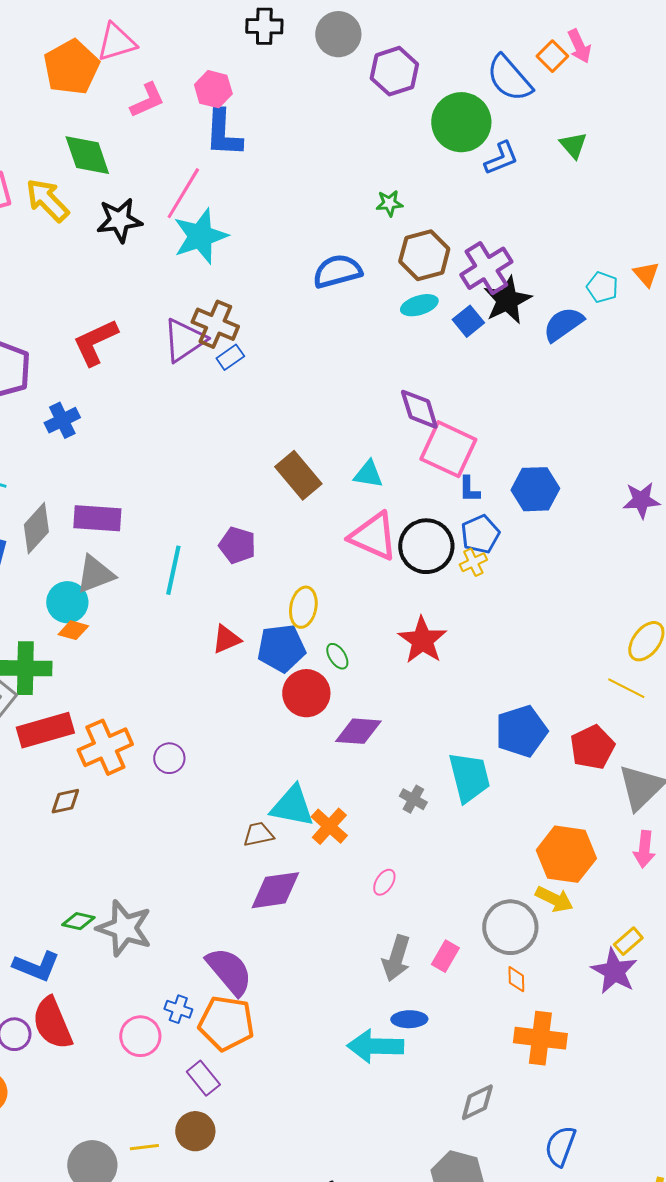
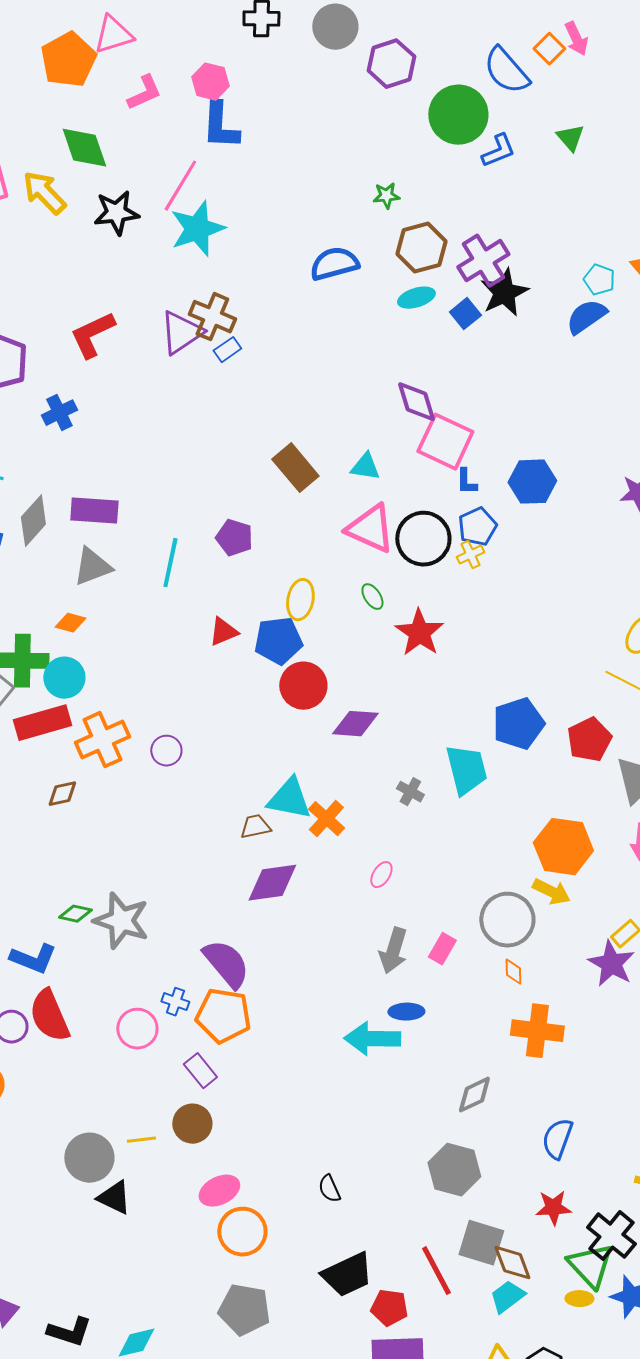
blue semicircle: (563, 324) -> (586, 317), moved
cyan circle: (67, 602) -> (64, 678), moved
green ellipse: (337, 656) -> (372, 597), moved

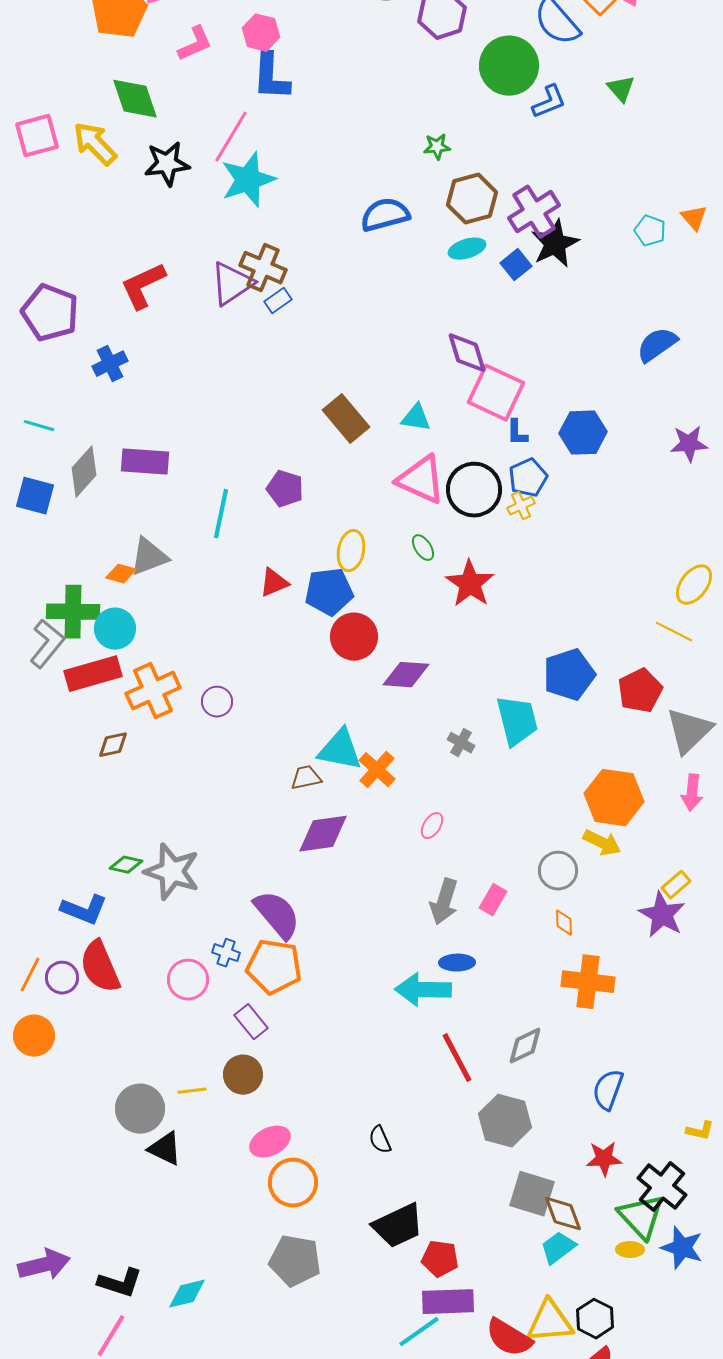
blue semicircle: (586, 317) -> (657, 345), moved
gray triangle: (92, 567) -> (149, 557), moved
gray circle: (507, 920) -> (558, 871), size x0.7
red line: (436, 1271) -> (457, 1058), moved

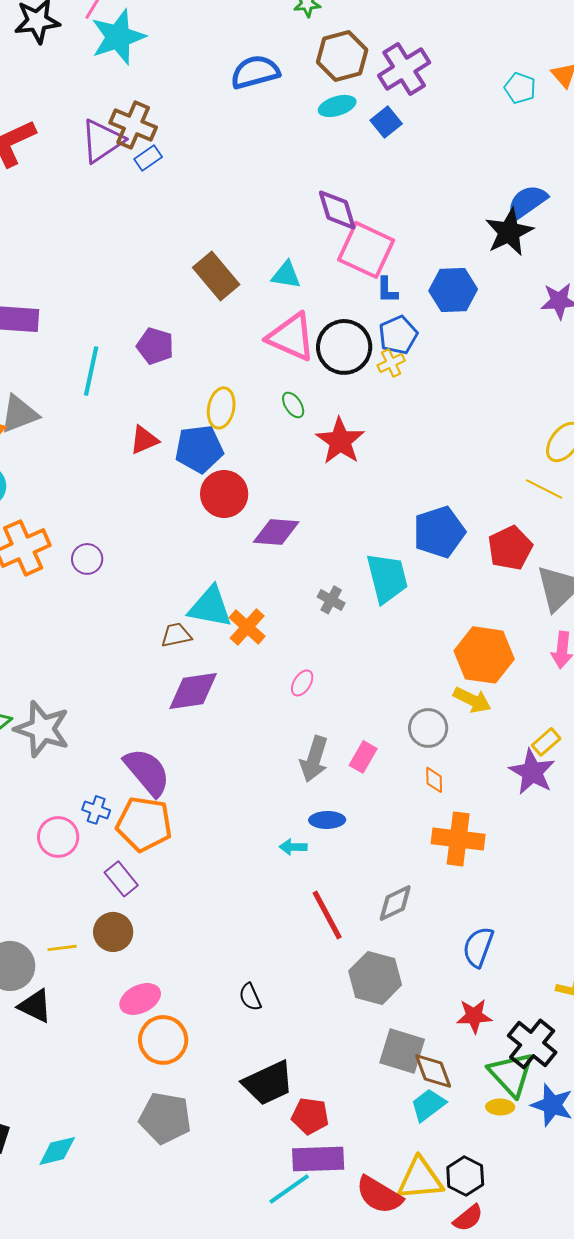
black star: (555, 244) -> (509, 232), moved
cyan arrow: (423, 990) -> (293, 847), size x0.5

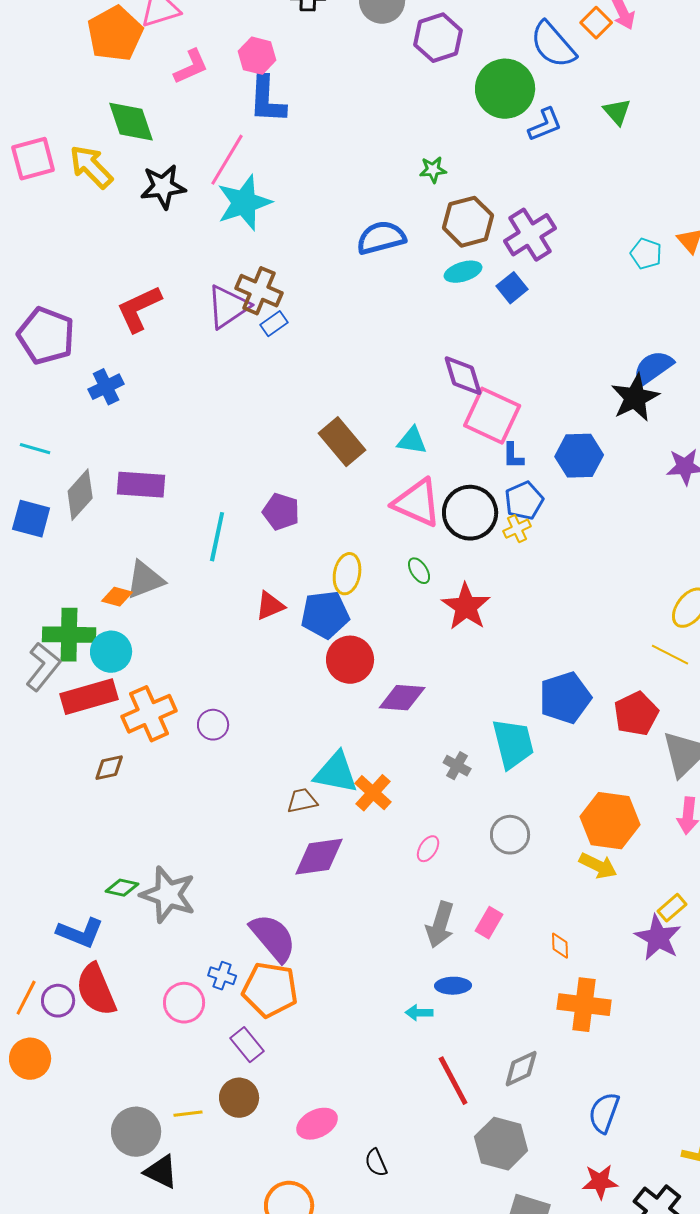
gray circle: (428, 728) -> (510, 835), moved
pink ellipse: (140, 999) -> (317, 1124), moved

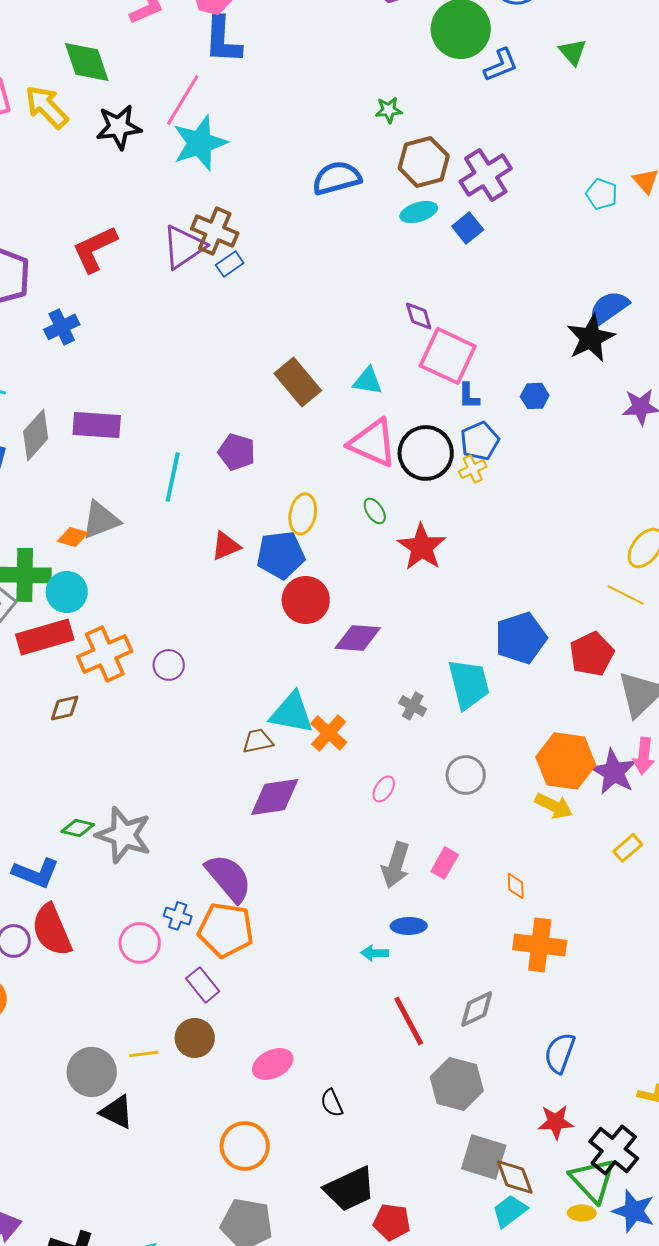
purple diamond: (463, 376) -> (419, 316), size x0.7
blue hexagon: (579, 456) -> (535, 396), size x0.6
purple star: (658, 938) -> (614, 772), moved

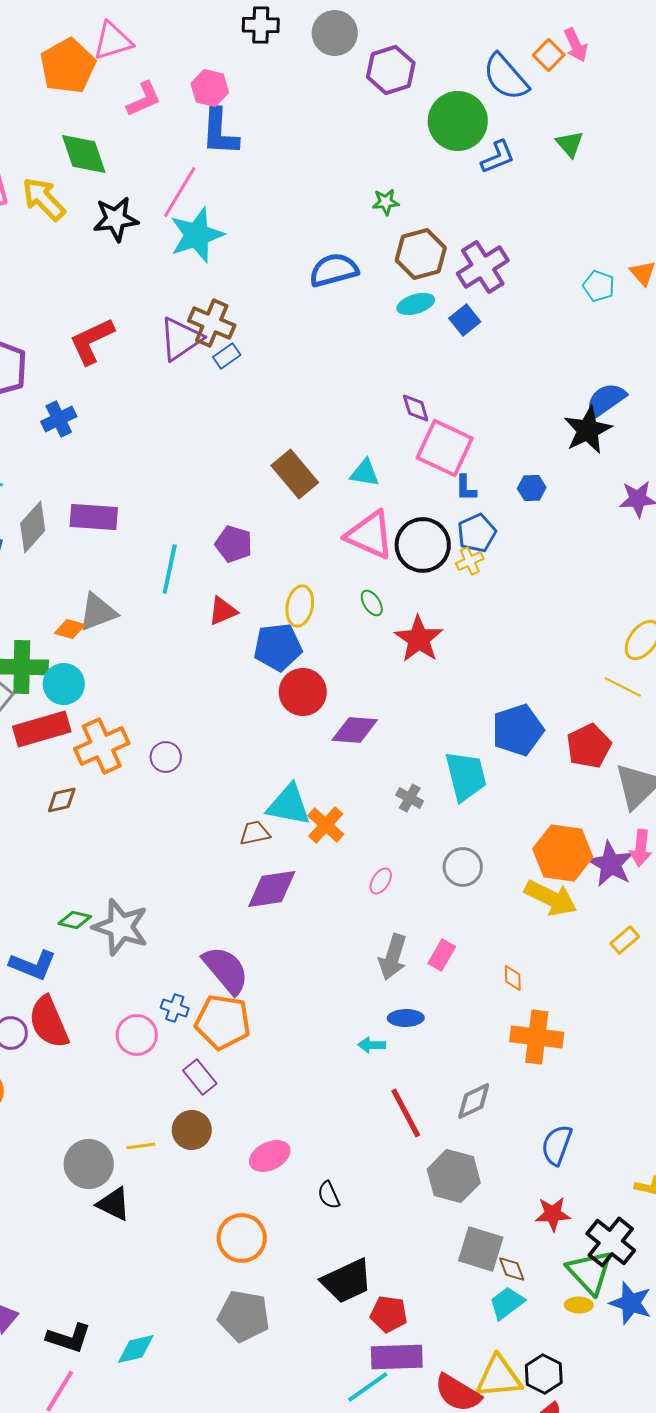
red triangle: (226, 546) -> (223, 611), moved
yellow arrow: (554, 806) -> (551, 898), size x1.4
brown diamond: (515, 1177) -> (512, 1269), size x0.7

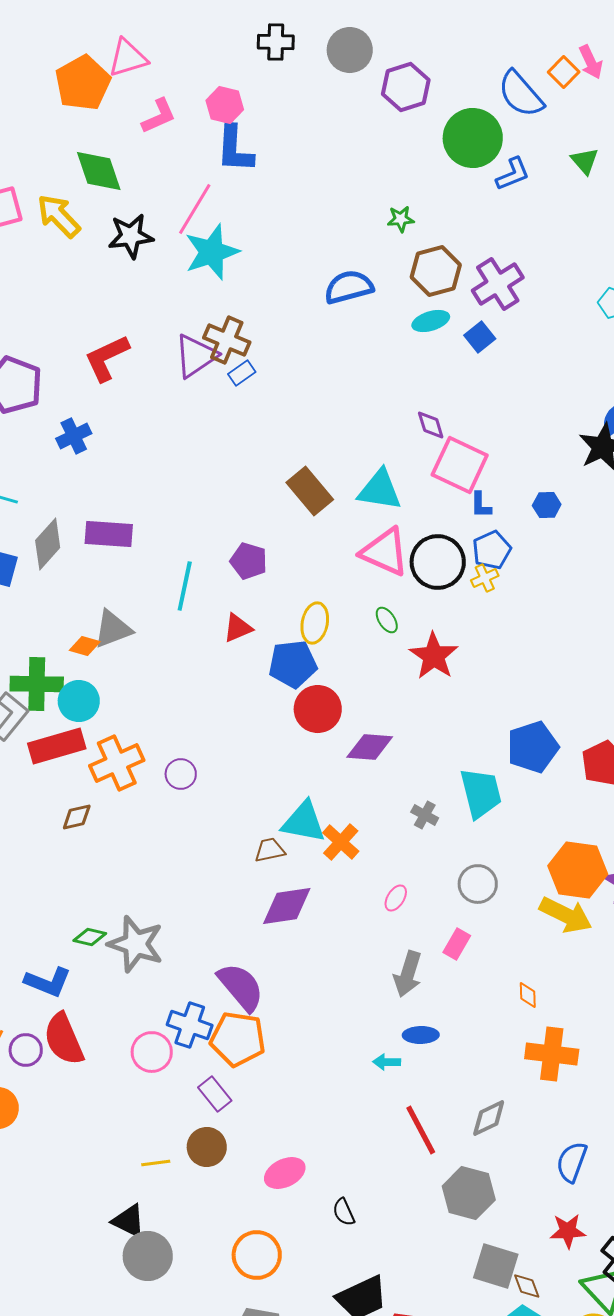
cyan triangle: (365, 473) -> (380, 490), size x1.5
pink rectangle: (442, 955) -> (457, 944), moved
blue cross: (175, 1008) -> (190, 1025), size x1.6
gray circle: (89, 1164) -> (148, 1256), moved

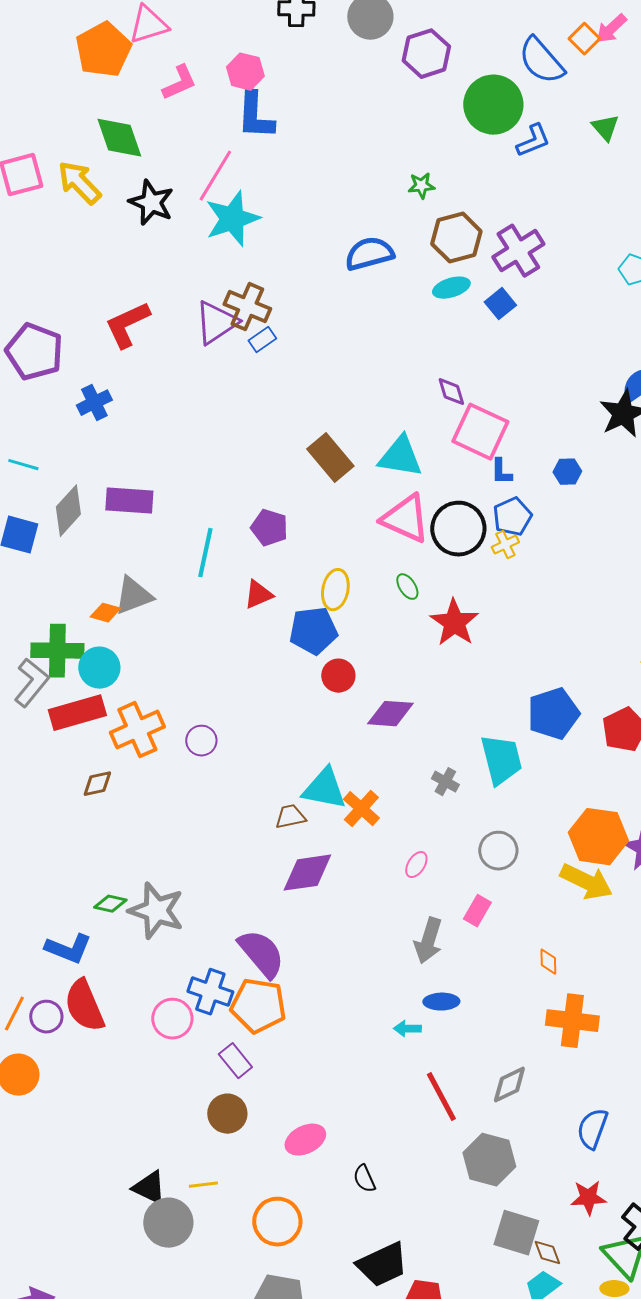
pink arrow: (591, 62) -> (611, 29), turned 72
black star: (131, 236) -> (151, 203), turned 30
red circle: (318, 709) -> (338, 676), size x0.7
yellow line: (156, 1163) -> (203, 1185), moved

